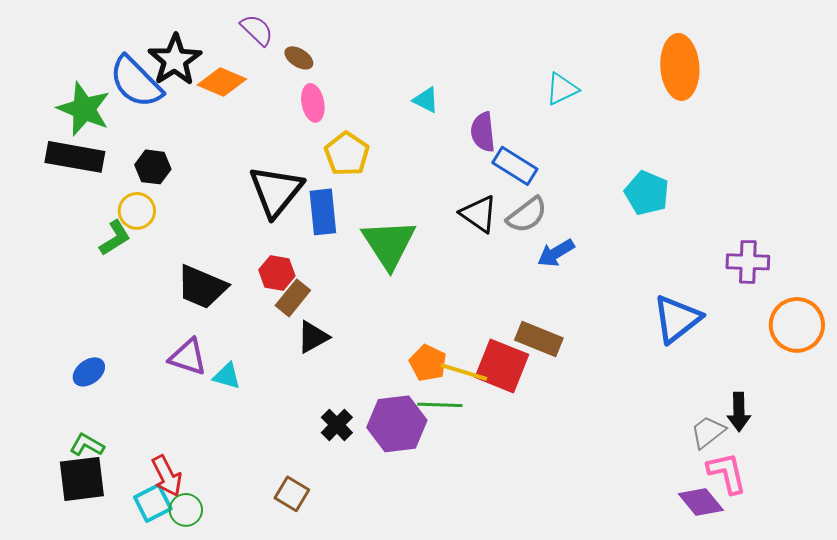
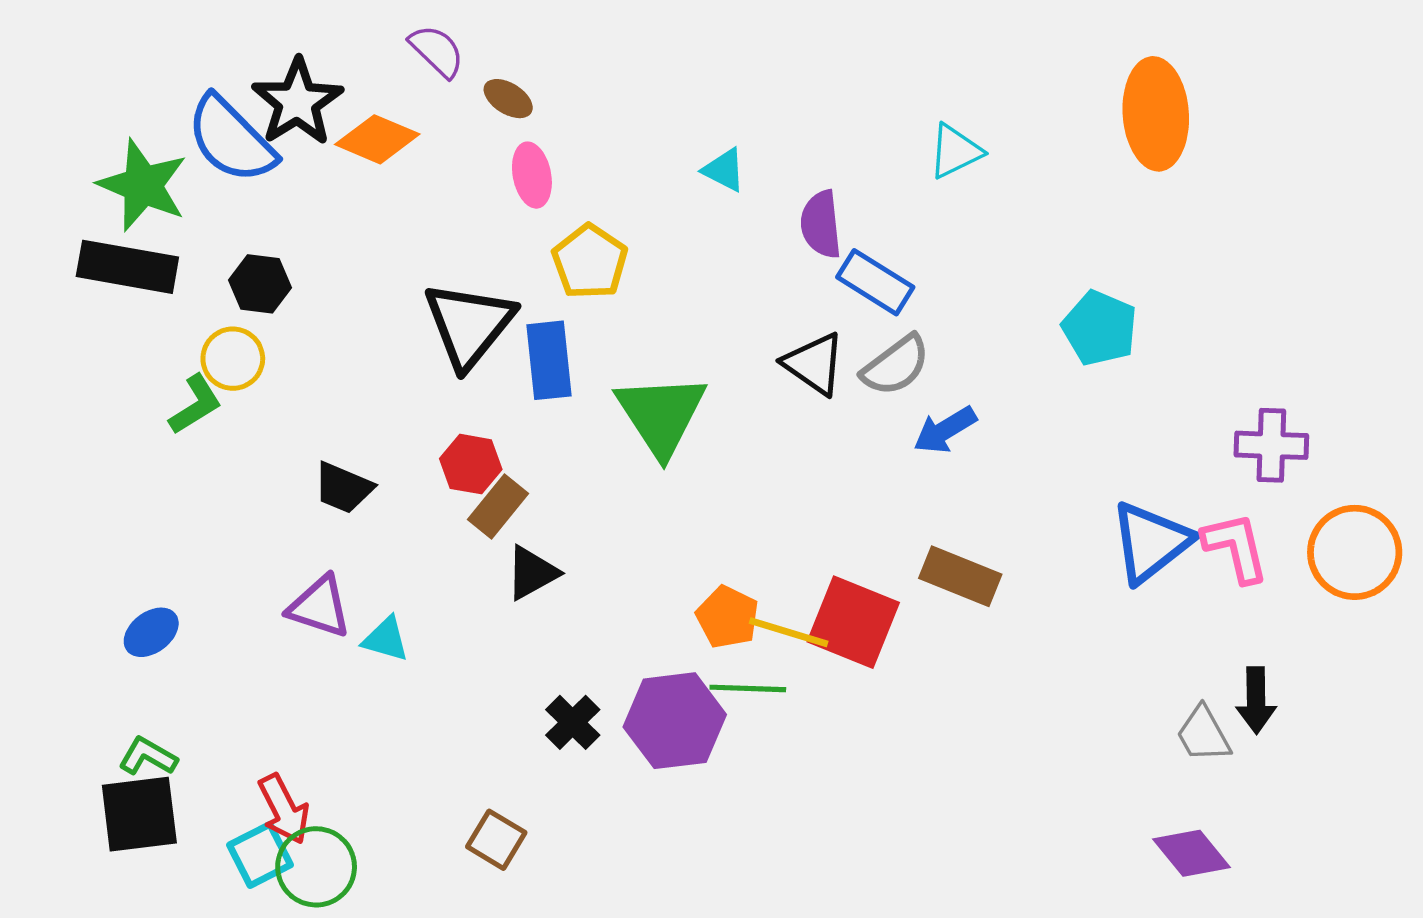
black trapezoid: (202, 287) -> (343, 488), size x0.7
brown rectangle: (539, 339) -> (960, 576), moved
gray trapezoid: (708, 432) -> (1203, 734), turned -81
pink L-shape: (727, 473) -> (1236, 547), moved
green circle: (186, 510) -> (316, 867), size x1.4

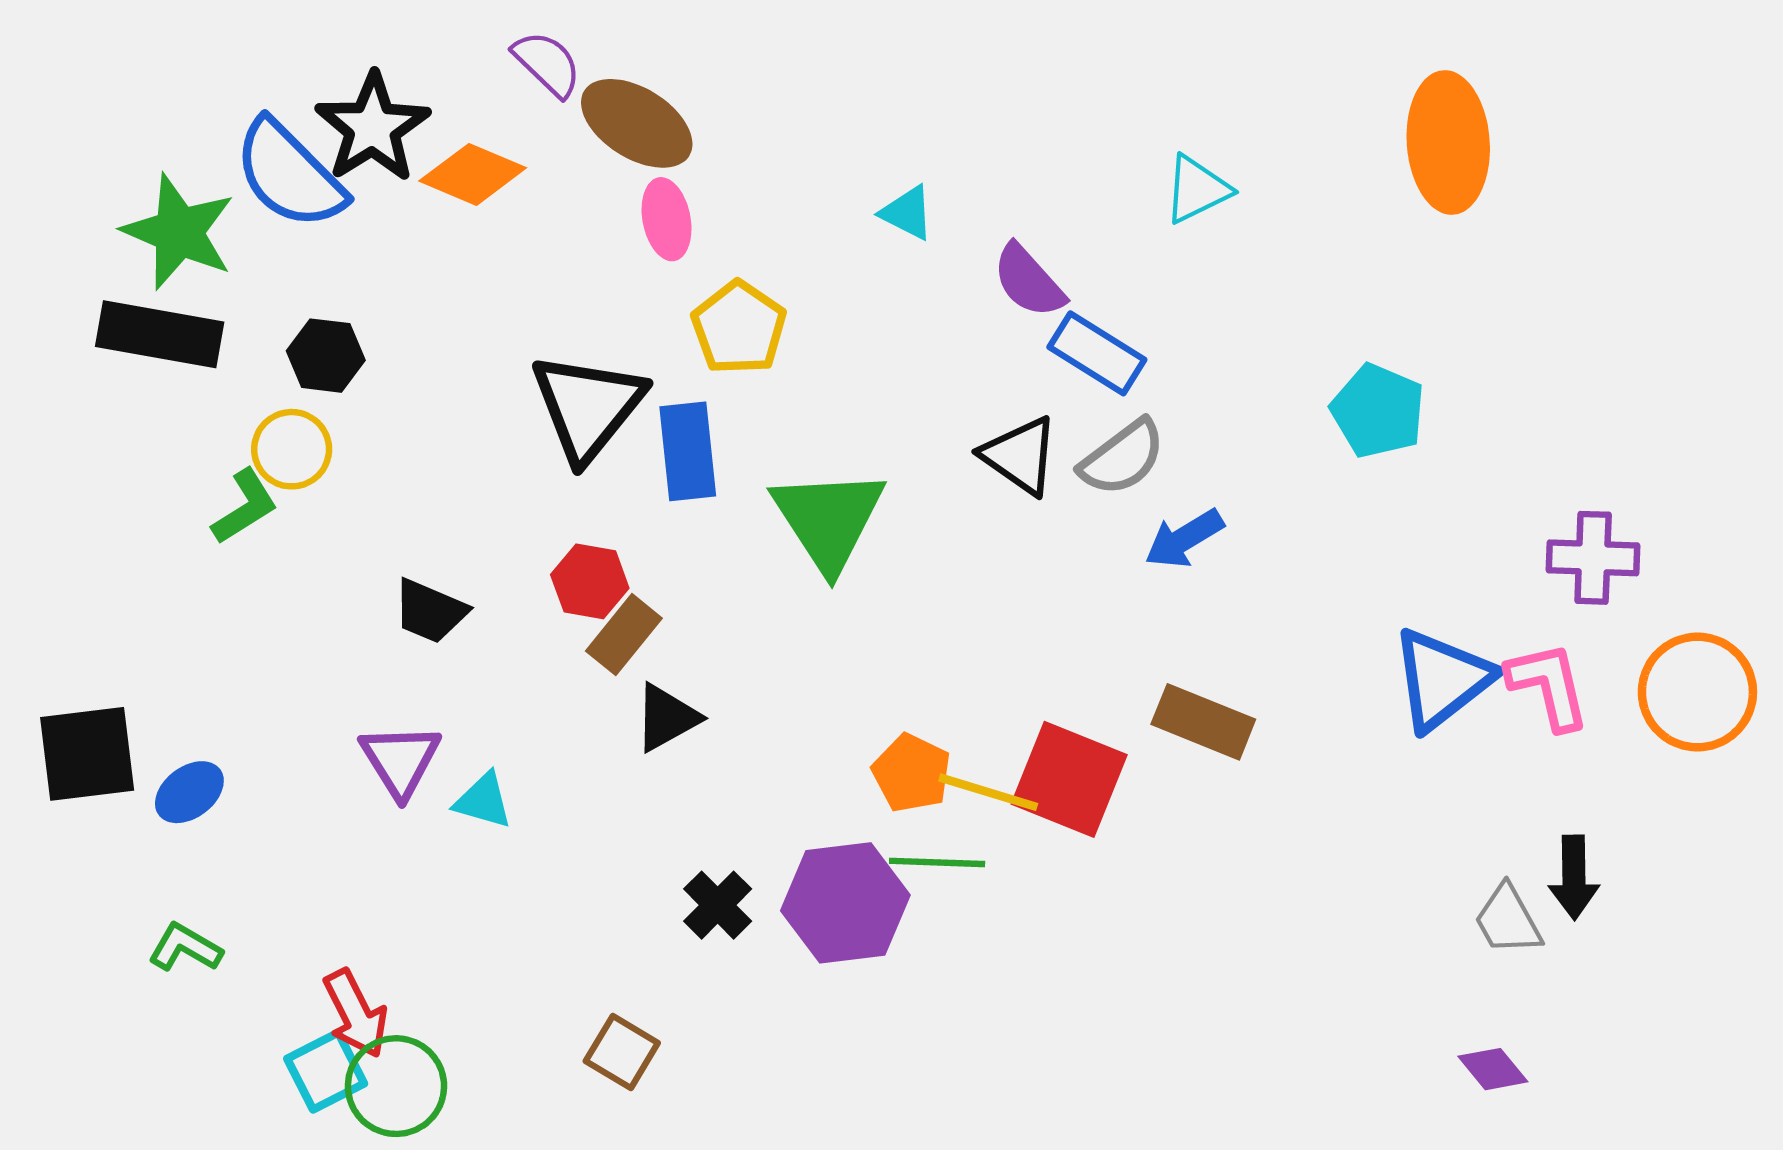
brown ellipse: (508, 99) -> (637, 123), size x1.8
purple semicircle: (821, 224) -> (1029, 281), turned -36
purple triangle: (319, 607) -> (400, 760), turned 40
black square: (139, 814) -> (87, 754), moved
purple diamond: (1191, 853) -> (1493, 1069), size x0.7

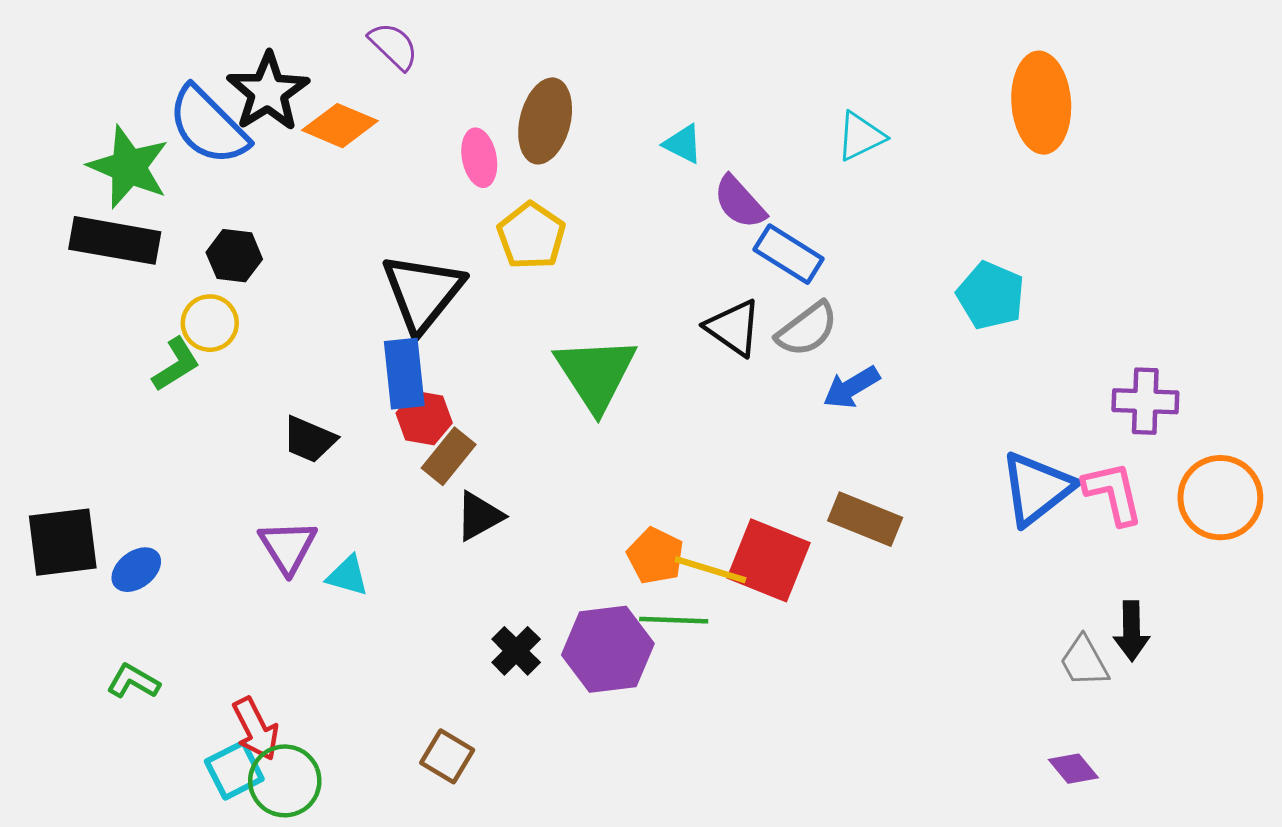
brown ellipse: (637, 123) -> (545, 121), moved, turned 72
cyan triangle: (907, 213) -> (683, 144), moved
blue rectangle: (688, 451) -> (404, 374), moved

